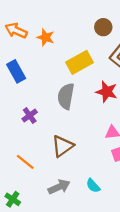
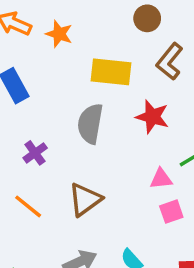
yellow rectangle: (79, 62) -> (111, 72), turned 35
orange line: (25, 162) -> (28, 206), moved

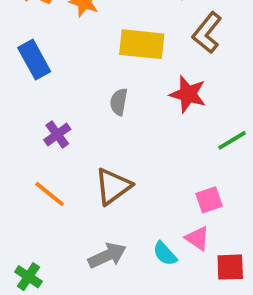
gray semicircle: (90, 124) -> (119, 102), size x0.6
pink triangle: (161, 179) -> (198, 238), moved, turned 40

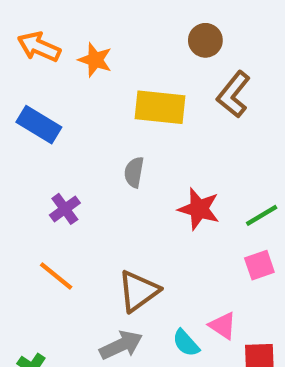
blue rectangle: (34, 60) -> (39, 125), turned -30
red star: (188, 94) -> (199, 209), moved
brown triangle: (113, 186) -> (138, 291), moved
pink square: (209, 200) -> (259, 265), moved

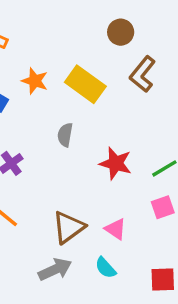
orange star: (95, 60) -> (35, 81), moved
yellow rectangle: (160, 107) -> (85, 84), turned 30
pink triangle: (223, 326) -> (116, 229), moved

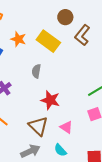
brown circle: (121, 32) -> (65, 17), moved
red star: (116, 163) -> (50, 100), moved
brown triangle: (68, 227) -> (38, 126), turned -40

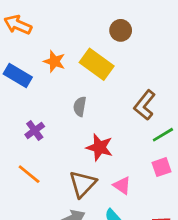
brown L-shape: (82, 35) -> (145, 105), moved
brown triangle: (38, 126) -> (83, 184), turned 30

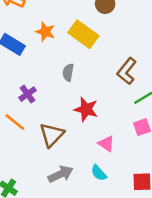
orange line: (29, 174) -> (15, 122), moved
brown triangle: (83, 184) -> (52, 135), moved

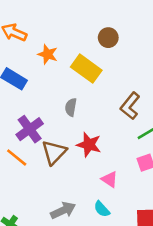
orange star: (45, 32) -> (48, 54), moved
purple cross: (28, 94) -> (30, 129), size x1.5
brown triangle: (52, 135) -> (54, 152), moved

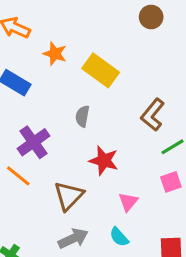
brown circle: (108, 38) -> (151, 17), moved
brown triangle: (54, 152) -> (69, 196), moved
pink triangle: (110, 179) -> (128, 202), turned 36

